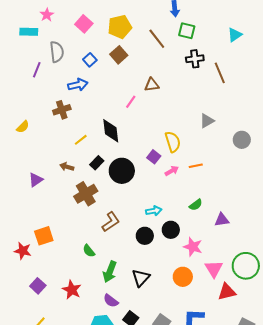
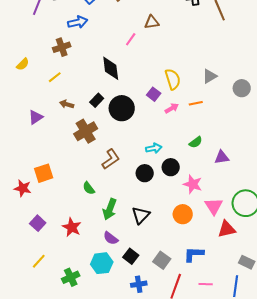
gray triangle: (207, 121) -> (210, 76), moved
yellow line: (81, 140) -> (55, 77), moved
gray circle: (242, 140) -> (242, 88), moved

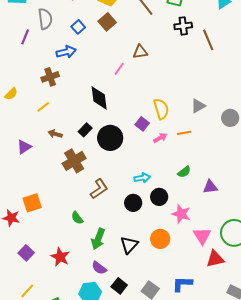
orange circle: (183, 214) -> (160, 239), moved

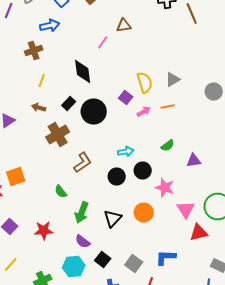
gray triangle: (198, 106) -> (173, 80), moved
yellow line: (43, 107) -> (42, 80), moved, turned -32
red star: (60, 257) -> (44, 230), turned -30

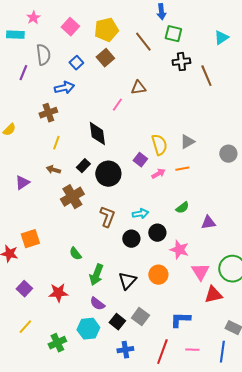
brown L-shape: (83, 162) -> (107, 217), moved, turned -35
gray square: (134, 264) -> (140, 317), moved

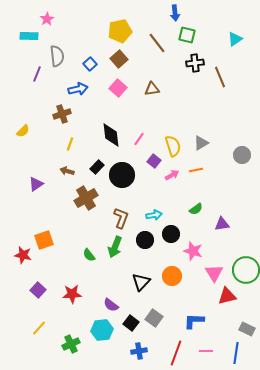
pink square: (70, 27) -> (118, 88), moved
pink line: (117, 105) -> (139, 139), moved
green arrow: (96, 275) -> (115, 247), moved

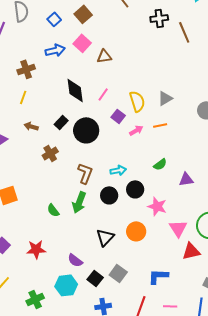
blue arrow: (78, 89) -> (55, 50), moved
brown triangle: (152, 89) -> (104, 56), moved
yellow line: (70, 144) -> (23, 97), moved
brown cross: (86, 198) -> (50, 153), size x0.7

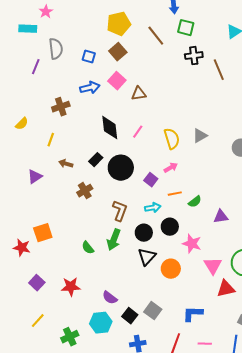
blue square: (54, 19) -> (89, 57), turned -32
yellow line: (23, 97) -> (51, 140), moved
purple square: (118, 116) -> (151, 180), moved
orange line: (160, 125) -> (175, 194), moved
black triangle: (105, 237) -> (147, 257), moved

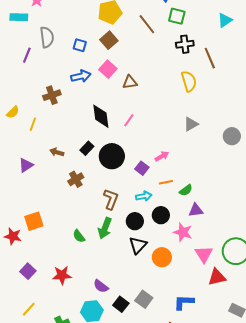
yellow semicircle: (172, 139) -> (189, 81), moved
yellow line: (51, 140) -> (33, 124), moved
purple triangle: (221, 217) -> (196, 210), moved

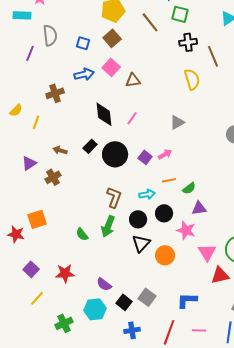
gray triangle: (191, 124) -> (177, 122), moved
purple square: (142, 168) -> (145, 157), moved
brown cross: (76, 179) -> (53, 177), moved
yellow line: (29, 309) -> (37, 298), moved

